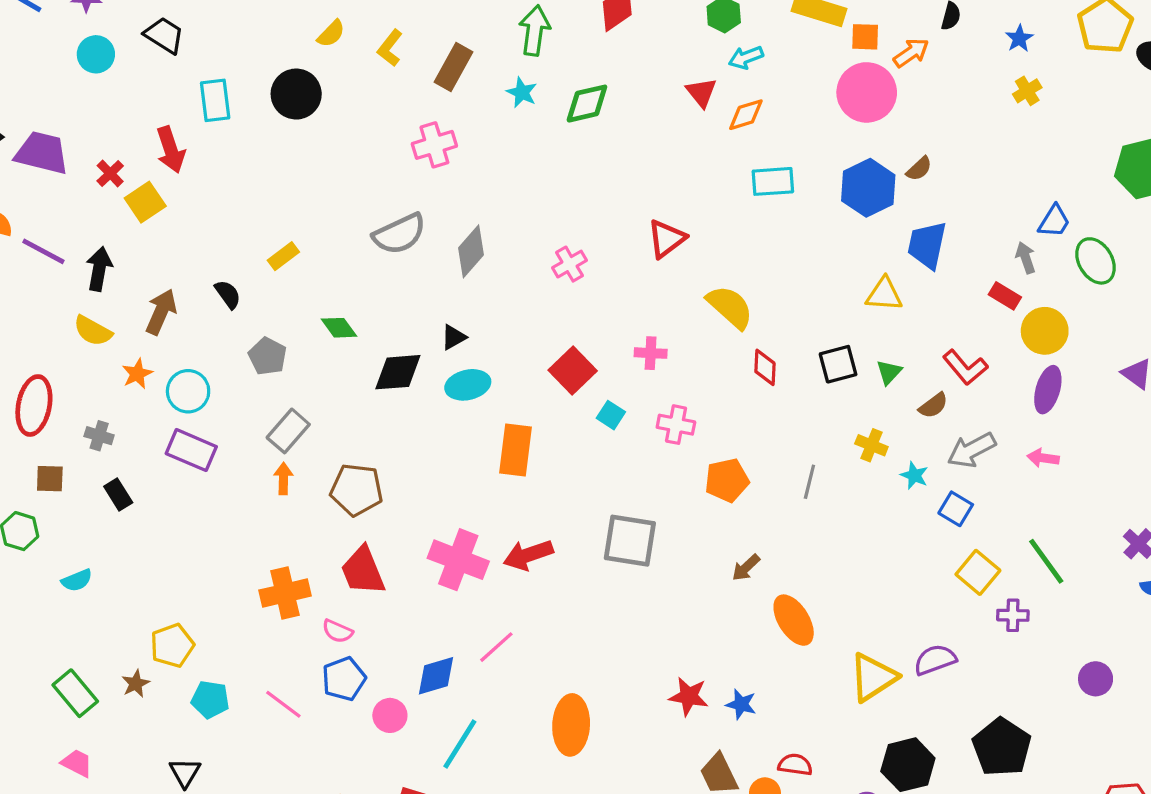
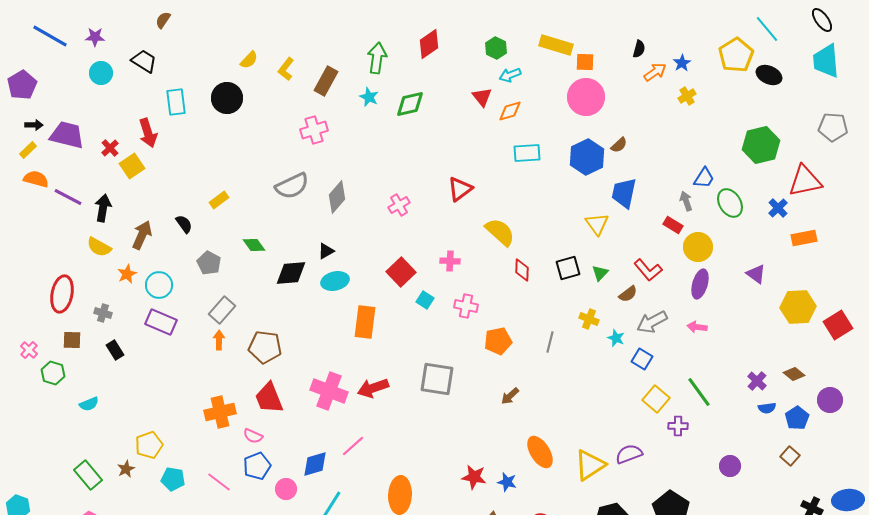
orange arrow: (911, 53) -> (655, 72), moved
yellow triangle: (884, 294) -> (597, 224), turned 50
orange ellipse: (794, 620) -> (540, 452), moved

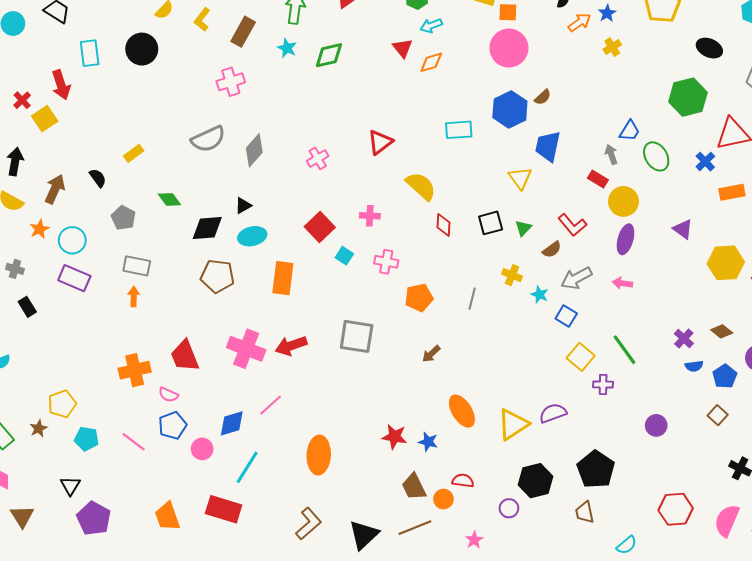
black ellipse: (769, 75) -> (709, 48), moved
cyan rectangle: (527, 153) -> (459, 130), moved
gray rectangle: (222, 310) -> (137, 266), turned 60
brown pentagon: (265, 347) -> (217, 276), moved

